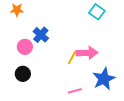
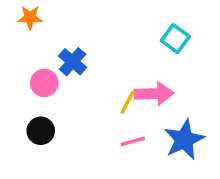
cyan square: (97, 12) -> (175, 39), moved
pink line: (75, 91) -> (133, 141), moved

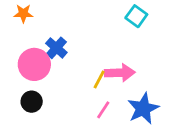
cyan square: (175, 39) -> (136, 16), moved
pink circle: (44, 83) -> (34, 64), size x1.5
pink line: (133, 141) -> (103, 110), turned -42

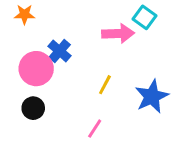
pink arrow: (120, 73) -> (118, 33), moved
blue star: (143, 108) -> (152, 96), moved
pink line: (103, 110) -> (95, 129), moved

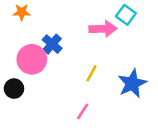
black circle: (33, 108) -> (14, 89), moved

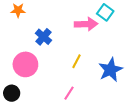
pink circle: (32, 59) -> (25, 64), moved
black circle: (14, 89) -> (12, 93), moved

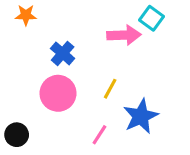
pink circle: (25, 64) -> (58, 93), moved
blue star: (110, 70) -> (141, 116), moved

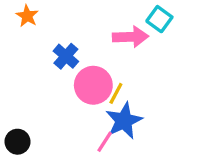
orange star: (26, 15) -> (27, 16), turned 30
pink circle: (58, 93) -> (93, 85), moved
blue star: (141, 116) -> (124, 121), moved

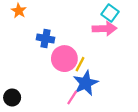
pink arrow: (130, 37) -> (104, 29), moved
blue cross: (66, 56) -> (45, 39), turned -30

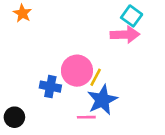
blue cross: (45, 39) -> (50, 87), moved
pink line: (72, 97) -> (86, 117), turned 56

